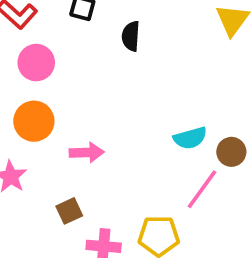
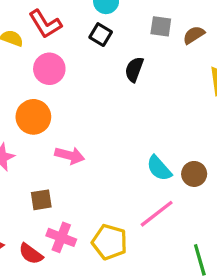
cyan semicircle: (190, 138) -> (159, 168), turned 48
brown circle: (231, 152) -> (194, 174), moved

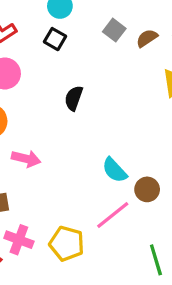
gray square: (161, 26) -> (114, 30), turned 30
black semicircle: (134, 69) -> (74, 98), moved
brown circle: (194, 174) -> (147, 189), moved

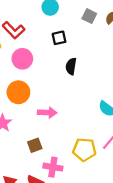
black square: (55, 39) -> (59, 38), moved, turned -32
yellow pentagon: (67, 244) -> (84, 150), moved

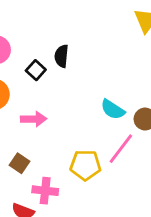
black square: (59, 38) -> (36, 70), moved, turned -32
brown square: (35, 145) -> (20, 163), turned -32

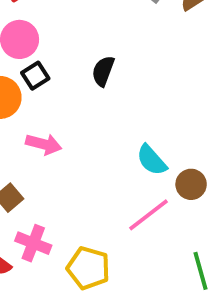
black square: (36, 70) -> (35, 76), moved
yellow pentagon: (85, 165) -> (88, 268), moved

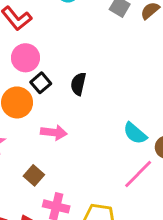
black semicircle: (103, 71) -> (78, 84), moved

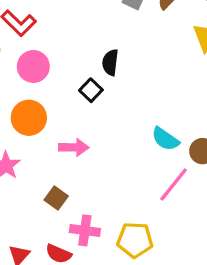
black square: (41, 83) -> (91, 90), moved
black semicircle: (78, 84) -> (110, 62), moved

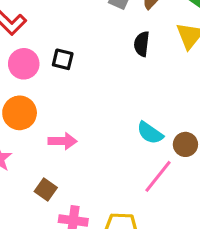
black semicircle: (110, 62) -> (142, 44), moved
black square: (91, 90) -> (63, 59), moved, turned -30

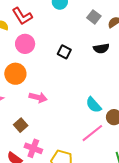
black semicircle: (142, 44) -> (101, 48), turned -119
black square: (63, 59) -> (64, 52), moved

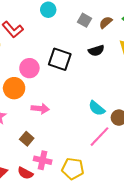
pink circle: (25, 44) -> (29, 68), moved
black square: (64, 52) -> (60, 59), size x1.6

